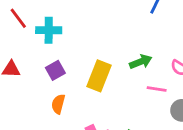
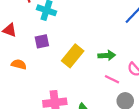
orange semicircle: (58, 104) -> (19, 64), moved, turned 72

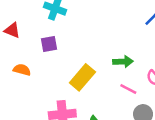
yellow rectangle: (73, 56) -> (82, 77), moved

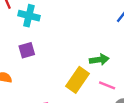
yellow rectangle: (82, 77) -> (77, 80), moved

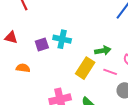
cyan cross: (29, 16) -> (62, 39), moved

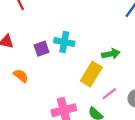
orange semicircle: (23, 68) -> (21, 76), turned 32
pink line: (110, 72) -> (109, 94), moved, turned -56

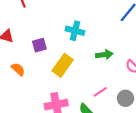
cyan cross: (64, 42) -> (75, 31), moved
yellow rectangle: (91, 74) -> (63, 65), moved

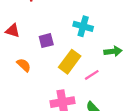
pink line: (100, 92) -> (92, 75), moved

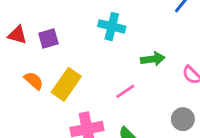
purple square: (46, 41) -> (48, 38), moved
yellow rectangle: (70, 62) -> (66, 84), moved

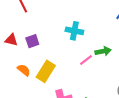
pink line: (125, 91) -> (86, 60), moved

